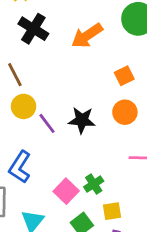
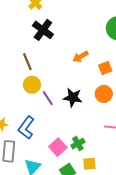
orange arrow: (87, 36) -> (80, 57), moved, size x0.7

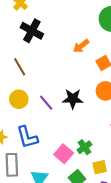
orange arrow: (80, 57) -> (81, 46), moved
yellow circle: (32, 85) -> (19, 99), moved
blue L-shape: (26, 128) -> (27, 137), turned -45

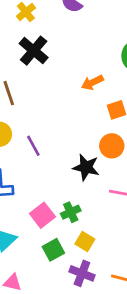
black star: (73, 99) -> (86, 167), moved
yellow square: (100, 167) -> (85, 241), turned 32

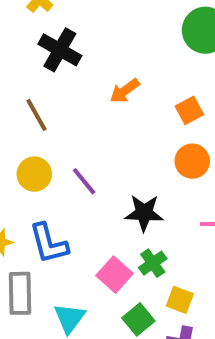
orange arrow: (92, 82) -> (125, 91), moved
black star: (86, 167) -> (144, 213), moved

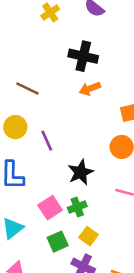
black cross: (60, 50) -> (83, 56), moved, turned -32
brown line: (37, 115) -> (27, 88), turned -50
black star: (144, 213) -> (81, 172), turned 30

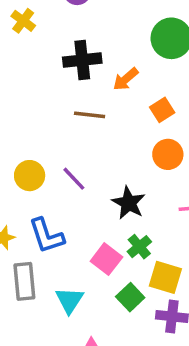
brown line: (27, 88) -> (90, 115), moved
orange arrow: (90, 89) -> (126, 79), moved
yellow square: (88, 236) -> (165, 277), size x1.4

